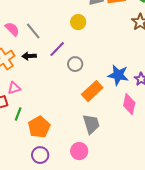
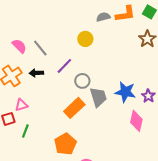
orange rectangle: (92, 91) -> (74, 108), moved
gray trapezoid: (91, 124) -> (98, 97), moved
orange pentagon: (39, 127) -> (65, 144), moved

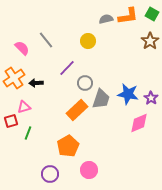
gray line: (40, 48) -> (46, 40), moved
black arrow: (36, 73) -> (36, 83), moved
gray trapezoid: (98, 97) -> (101, 99), turned 35
pink diamond: (136, 121) -> (139, 123), turned 55

